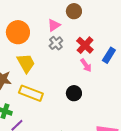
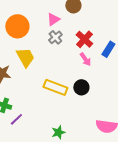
yellow rectangle: (31, 93) -> (55, 87), moved
black circle: (74, 93) -> (81, 87), moved

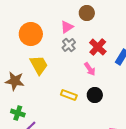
pink arrow: (85, 59) -> (90, 69), moved
yellow rectangle: (55, 87) -> (69, 95), size x0.7

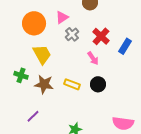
pink triangle: (67, 27) -> (62, 17), moved
brown star: (15, 81) -> (44, 84), moved
green cross: (18, 113) -> (21, 75), moved

